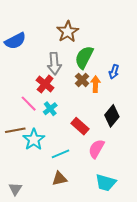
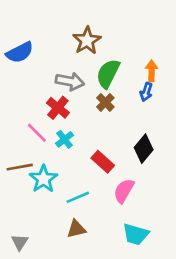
gray arrow: (54, 63) -> (70, 81), turned -75
orange arrow: (95, 84) -> (151, 71), moved

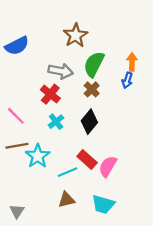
pink line: (37, 133) -> (16, 116), moved
black diamond: (144, 149) -> (89, 122), moved
red rectangle: (103, 162) -> (87, 160), moved
cyan trapezoid: (136, 234) -> (103, 204), moved

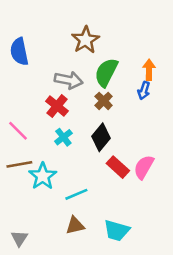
blue semicircle: (17, 46) -> (19, 52), turned 105
red rectangle: (87, 160) -> (118, 167), moved
pink semicircle: (108, 166) -> (144, 167), moved

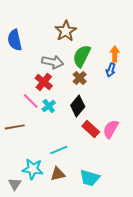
pink line: (18, 131) -> (31, 101), moved
cyan star: (43, 176) -> (33, 169), moved, turned -30

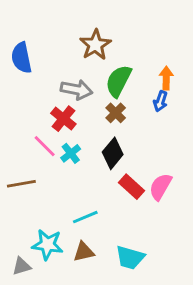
gray triangle: (15, 184) -> (21, 266), turned 40

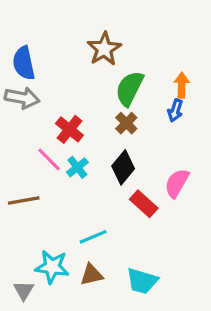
gray arrow: (77, 90) -> (22, 98), moved
pink semicircle: (160, 187) -> (177, 183), moved
gray triangle: (21, 266) -> (24, 290), turned -42

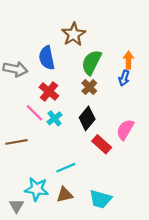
blue semicircle: (24, 63) -> (47, 58), moved

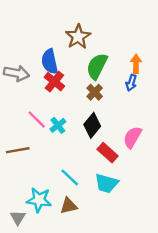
red cross: (49, 91) -> (54, 82), moved
cyan line: (66, 168) -> (70, 177), turned 66
cyan trapezoid: (100, 199) -> (106, 183), moved

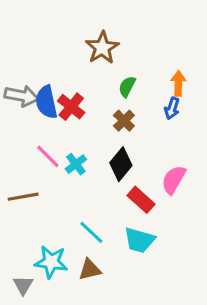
blue semicircle: (50, 61) -> (46, 102), moved
green semicircle: (97, 66) -> (127, 87), size x0.6

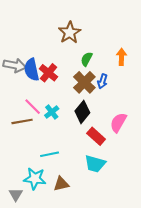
blue arrow: (172, 108) -> (102, 81), moved
brown cross: (124, 121) -> (84, 82), size x1.5
brown line: (23, 197) -> (22, 121), moved
cyan line: (91, 232) -> (50, 154), moved, turned -54

